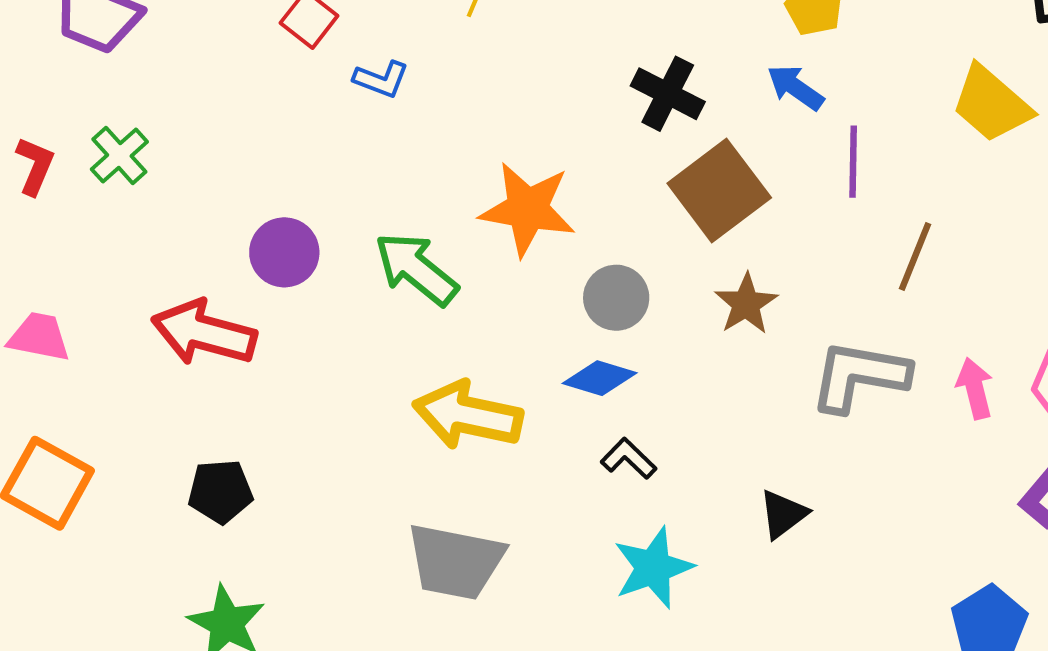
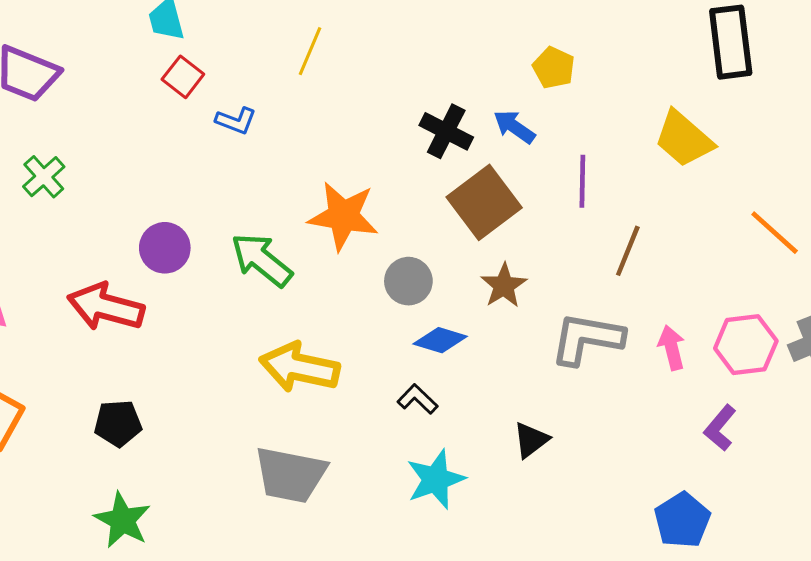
blue arrow: (795, 87) -> (514, 127), moved
blue diamond: (600, 378) -> (440, 340), moved

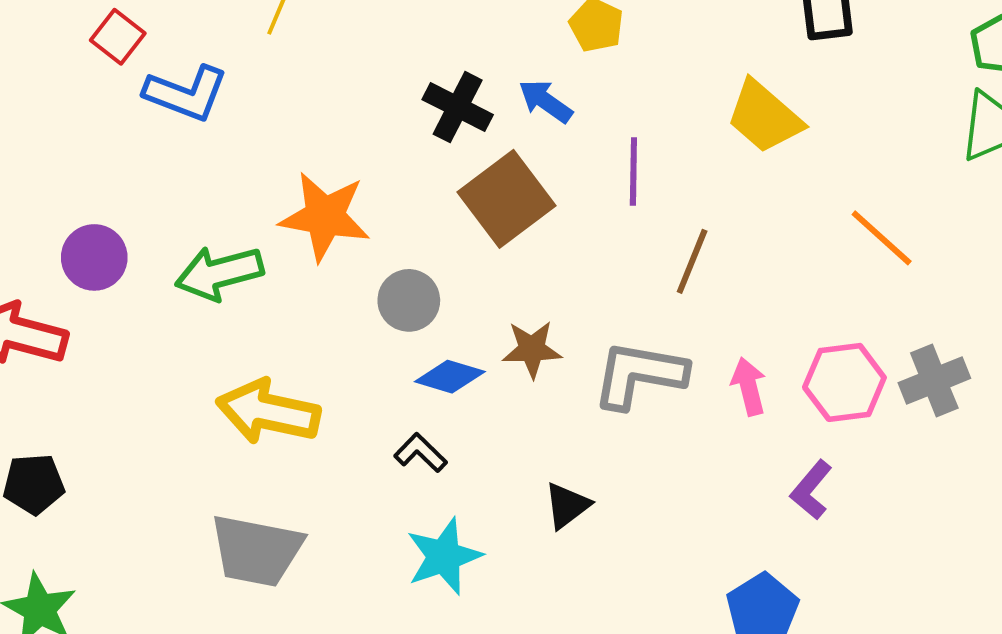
blue L-shape: (236, 121) -> (186, 93), size x1.6
green arrow: (262, 260) -> (219, 273), turned -54
brown star: (504, 286) -> (532, 349), moved, turned 30

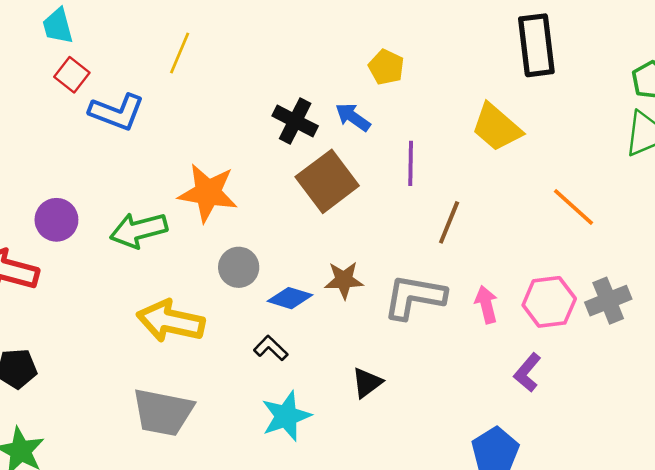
gray circle: (409, 300) -> (239, 267), moved

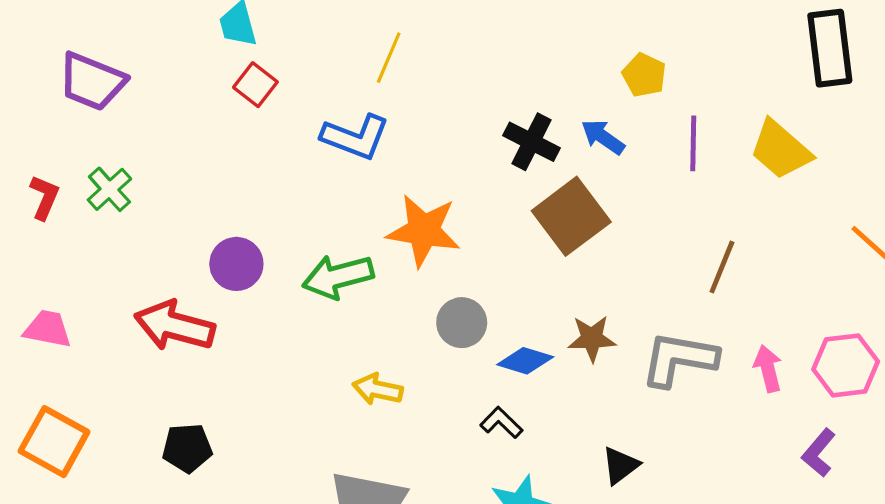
blue L-shape: (117, 112) -> (355, 137), moved
purple line: (411, 163) -> (693, 143), moved
yellow arrow: (171, 321) -> (378, 389), size x0.6

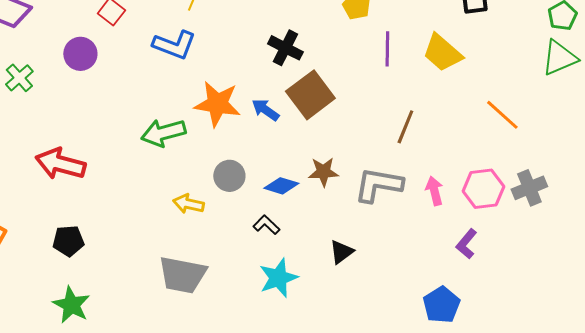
blue arrow: (603, 137) -> (265, 110), moved
purple circle: (236, 264) -> (80, 54), moved
gray circle: (462, 323) -> (229, 176), moved

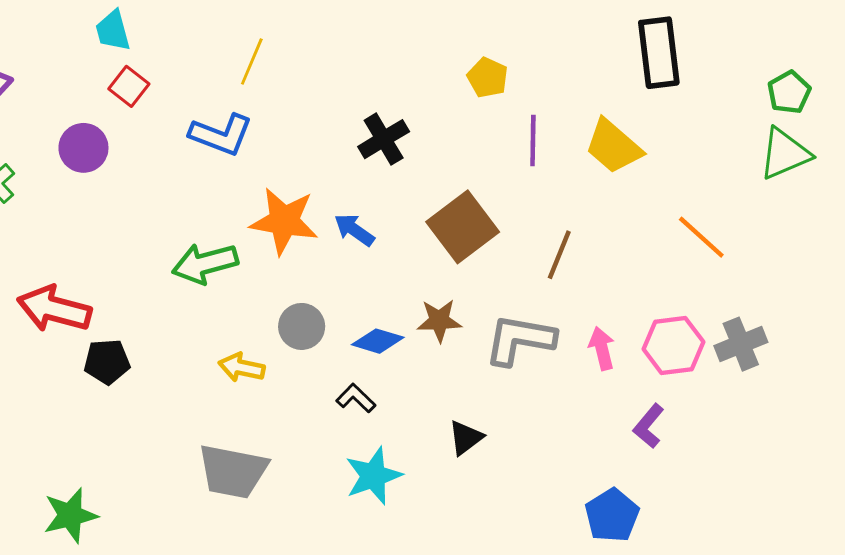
black cross: (285, 48) -> (384, 139), turned 32
brown square: (310, 95) -> (463, 227), moved
black pentagon: (68, 241) -> (107, 362), moved
green star: (71, 305) -> (70, 515), turned 30

